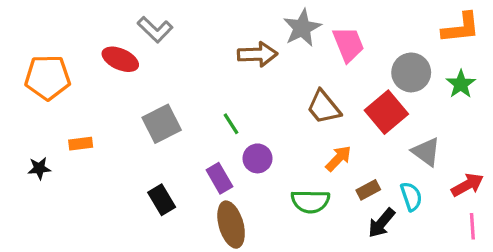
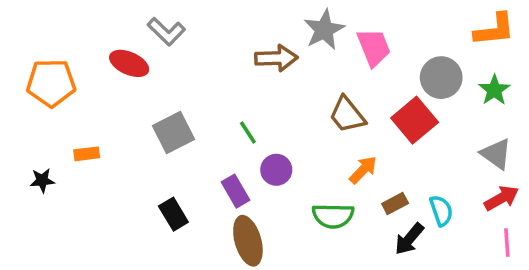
gray triangle: (426, 152) -> (496, 154), moved

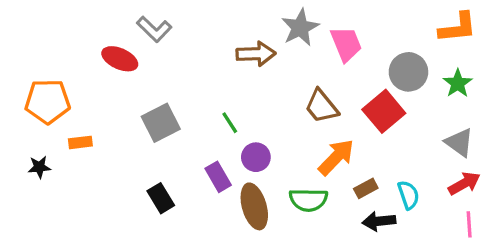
orange pentagon: (51, 83) -> (48, 101), moved
orange arrow: (363, 170) -> (336, 157), size x1.4
black arrow: (409, 239) -> (379, 221), turned 44
brown ellipse: (248, 241) -> (254, 206), moved

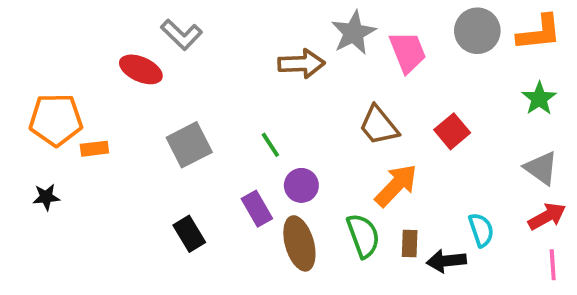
gray circle: (408, 72) -> (477, 31), moved
red square: (384, 111) -> (452, 131), size x0.7
orange rectangle: (80, 142) -> (94, 149), moved
brown rectangle: (366, 188) -> (410, 243), moved, turned -60
green semicircle: (308, 200) -> (363, 236), turned -111

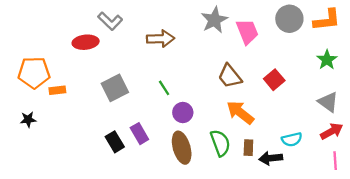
brown arrow: (301, 64) -> (161, 39), moved
red ellipse: (141, 69) -> (86, 42), turned -30
orange arrow: (396, 185) -> (240, 112), turned -96
purple rectangle: (257, 209) -> (139, 134), moved
cyan semicircle: (481, 230) -> (292, 139), turned 96

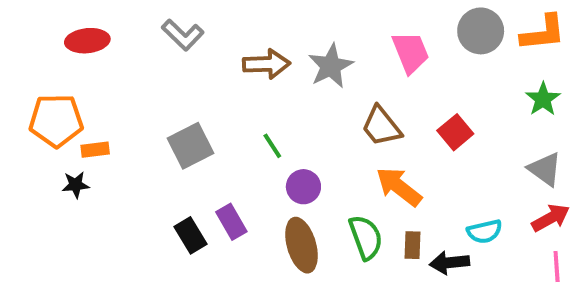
gray star: (214, 20) -> (331, 66), moved
red ellipse: (86, 42) -> (87, 41), moved
black star: (28, 120) -> (76, 185), moved

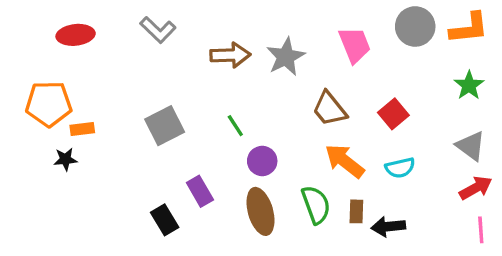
cyan semicircle: (485, 231) -> (400, 168), moved
black rectangle: (191, 235) -> (165, 220), moved

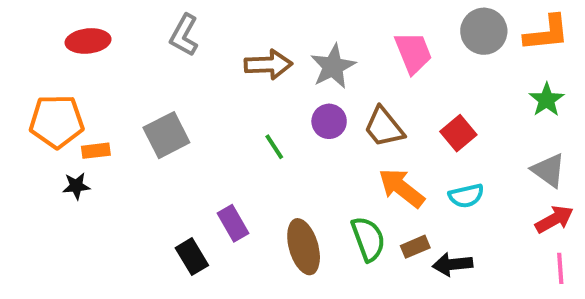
gray L-shape: (158, 30) -> (184, 35), turned 75
gray square: (165, 126) -> (166, 135), moved
purple circle: (262, 161) -> (329, 121), moved
brown rectangle: (356, 211) -> (415, 247), turned 65

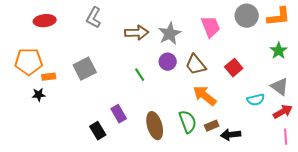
cyan semicircle: (466, 196) -> (256, 100), moved

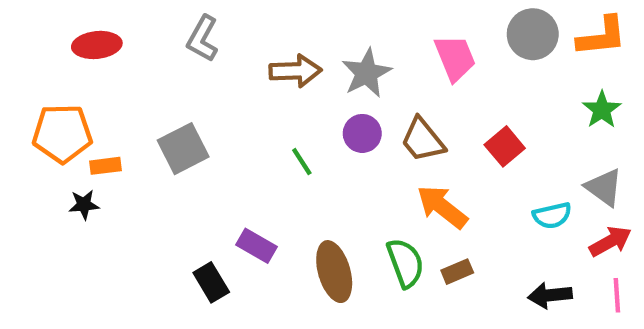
purple rectangle: (119, 114) -> (257, 246), turned -30
black arrow: (231, 135) -> (550, 295), moved

